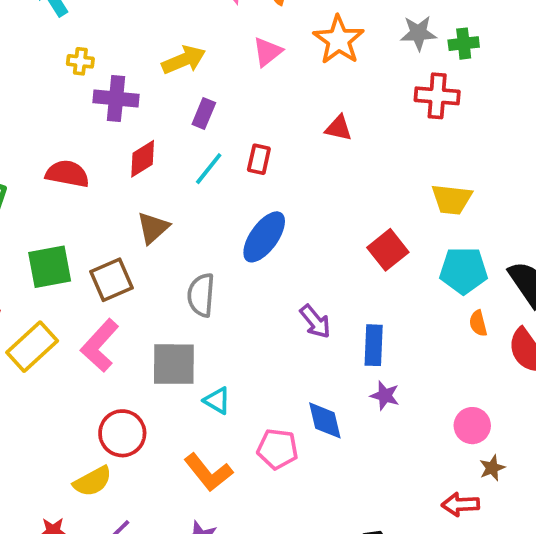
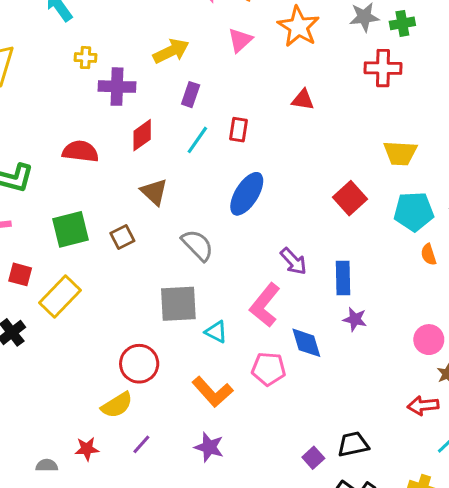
brown triangle: (153, 228) -> (154, 192), turned -32
brown square: (111, 280) -> (122, 237), size x0.7
gray semicircle: (201, 295) -> (197, 245), turned 135
pink L-shape: (100, 346) -> (265, 305), moved

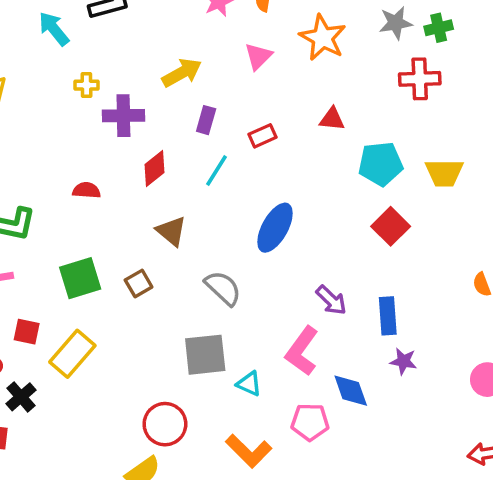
red rectangle: (238, 130) -> (263, 136), moved, turned 60
red semicircle: (80, 151) -> (86, 190), size x0.7
cyan pentagon: (414, 211) -> (381, 164), moved

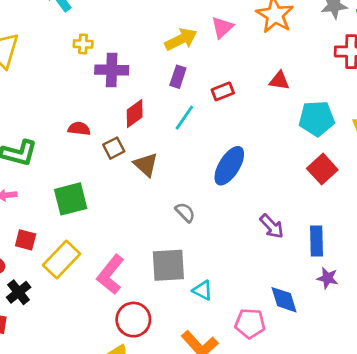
yellow arrow: (182, 73) -> (181, 39), moved
brown square: (139, 283) -> (114, 148), moved
gray semicircle: (223, 288) -> (185, 212), size x0.7
pink L-shape: (302, 351) -> (111, 275), moved

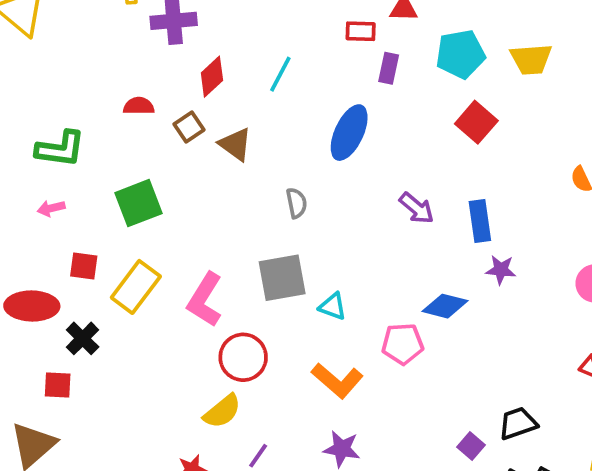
purple rectangle: (178, 77) -> (389, 68), moved
red rectangle: (223, 91) -> (361, 31), moved, turned 30
gray semicircle: (185, 212) -> (297, 203), turned 40
blue diamond: (284, 300) -> (445, 306), turned -52

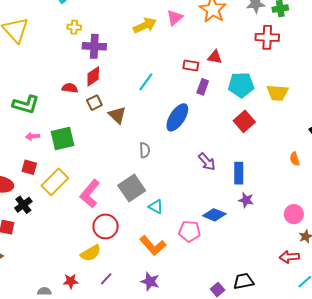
red diamond: (212, 77) -> (93, 76), moved
pink arrow: (51, 208) -> (33, 136), moved
gray square: (282, 278) -> (132, 188), turned -32

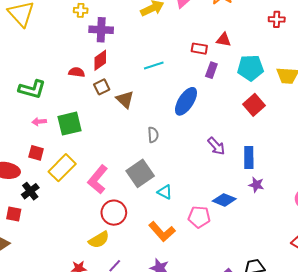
red cross: (267, 37) -> (277, 19), size x0.7
cyan line: (146, 82) -> (154, 65), turned 36

